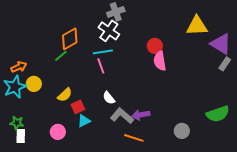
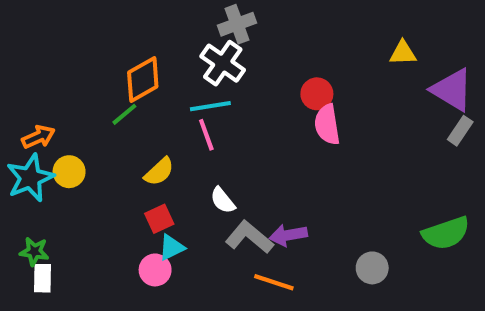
yellow triangle: (197, 26) -> (403, 53), size x0.6
yellow semicircle: (65, 95) -> (159, 172), moved
pink circle: (58, 132) -> (155, 270), moved

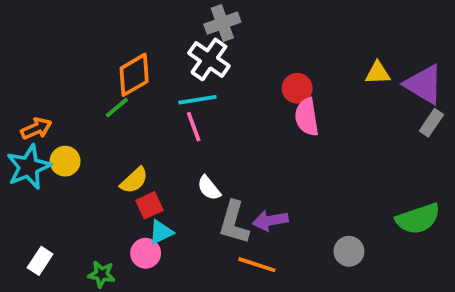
yellow triangle: (403, 53) -> (378, 73), moved
yellow semicircle: (159, 172) -> (134, 180), moved
gray L-shape: (249, 237) -> (234, 223), turned -114
green star: (34, 252) -> (102, 274), moved
white rectangle: (42, 278) -> (40, 261), turned 32

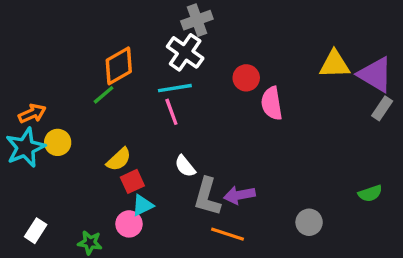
yellow triangle: (378, 73) -> (335, 64), size x1.4
red circle: (297, 88) -> (246, 78), moved
green semicircle: (418, 219) -> (370, 193), size x0.6

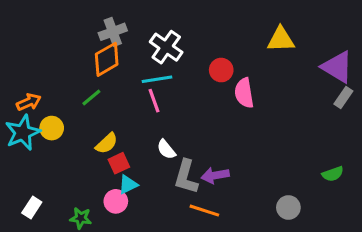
gray cross: (197, 20) -> (113, 32), moved
yellow triangle: (335, 64) -> (281, 39), moved
green line: (104, 95) -> (91, 98), moved
gray circle: (309, 222) -> (288, 207), moved

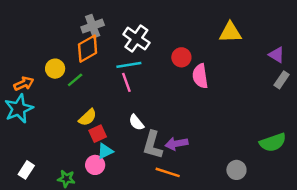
purple triangle: (337, 67) -> (277, 55), size x0.6
yellow circle: (52, 128) -> (55, 69), moved
green semicircle: (333, 174) -> (273, 142), size x1.5

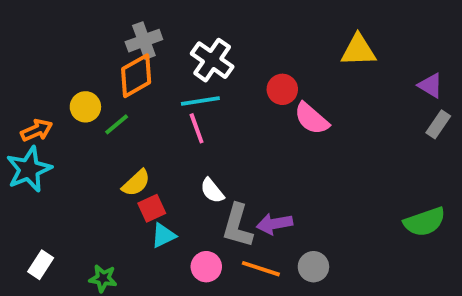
pink semicircle: (200, 76) -> (312, 119), turned -40
pink circle: (95, 165) -> (206, 267), moved
gray circle: (236, 170) -> (313, 267), moved

